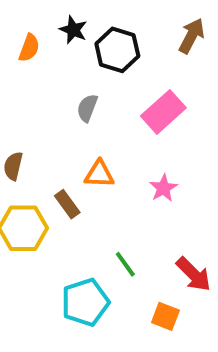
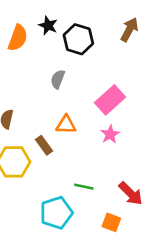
orange semicircle: (29, 48) -> (18, 38), size x1.4
pink rectangle: (163, 112) -> (110, 100), moved
green line: (125, 264) -> (84, 187), turned -42

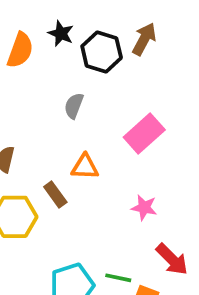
brown arrow: (129, 30) -> (144, 39), moved
pink star: (110, 134) -> (144, 208), moved, turned -30
green line: (84, 187) -> (118, 278), moved

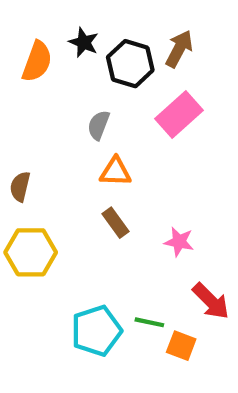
pink rectangle: (144, 133) -> (179, 115), moved
orange triangle: (85, 167) -> (115, 172), moved
brown rectangle: (55, 195) -> (115, 223), moved

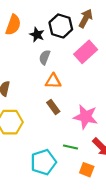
black star: (84, 42) -> (37, 35), moved
pink star: (179, 242) -> (86, 117), size x1.6
green line: (149, 322) -> (70, 147), moved

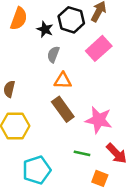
brown rectangle: (53, 107) -> (63, 109), size x1.5
cyan pentagon: (43, 162) -> (37, 170), moved

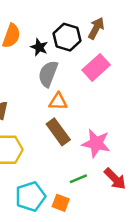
gray semicircle: (53, 54) -> (48, 74), size x1.5
green line: (82, 153) -> (78, 179), turned -35
orange square: (100, 178) -> (61, 203), moved

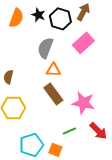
black star: (39, 47) -> (38, 15), moved

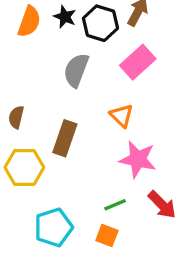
orange triangle: (53, 70) -> (122, 116), moved, turned 42
brown rectangle: (53, 94) -> (65, 138), moved, turned 55
orange square: (55, 150) -> (107, 236), moved

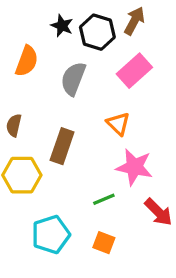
orange semicircle: (29, 22) -> (27, 61), moved
green line: (115, 205) -> (104, 199), moved

